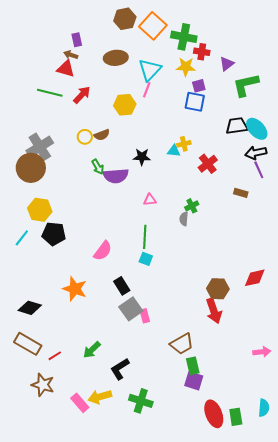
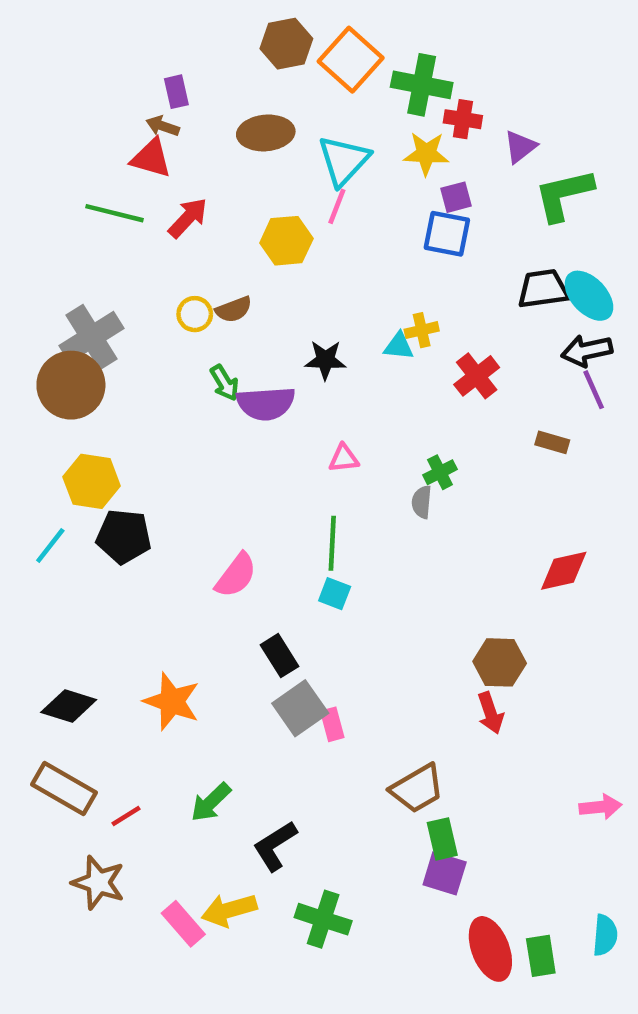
red diamond: (255, 278) -> (564, 571), moved
orange star: (75, 289) -> (172, 701), moved
red arrow: (214, 311) -> (490, 713), size x0.7

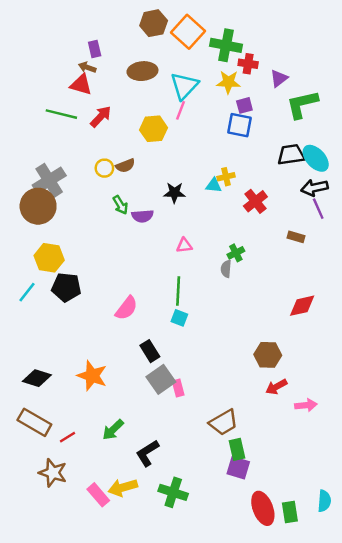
purple semicircle: (266, 403) -> (142, 216), size x0.7
red arrow: (490, 713) -> (276, 387), moved, turned 80
pink arrow: (600, 807) -> (306, 405), moved

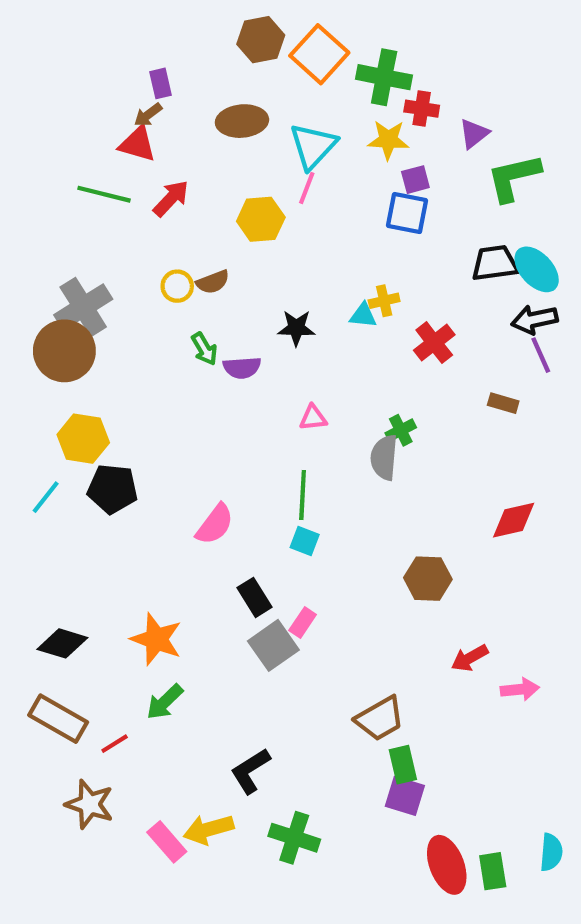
brown arrow: (87, 67) -> (148, 115), turned -56
gray semicircle: (226, 269) -> (384, 457), size x1.5
brown hexagon: (268, 355) -> (428, 579), moved
pink rectangle: (178, 388) -> (303, 623), moved, turned 49
green arrow: (113, 430) -> (165, 702), moved

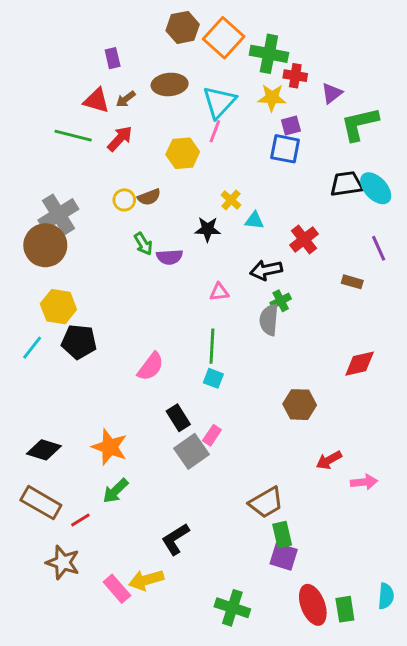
brown arrow: (148, 115) -> (126, 99), moved
yellow cross: (384, 301) -> (231, 200), moved, turned -36
black arrow: (534, 320) -> (266, 270), moved
green cross: (294, 838) -> (232, 608), moved

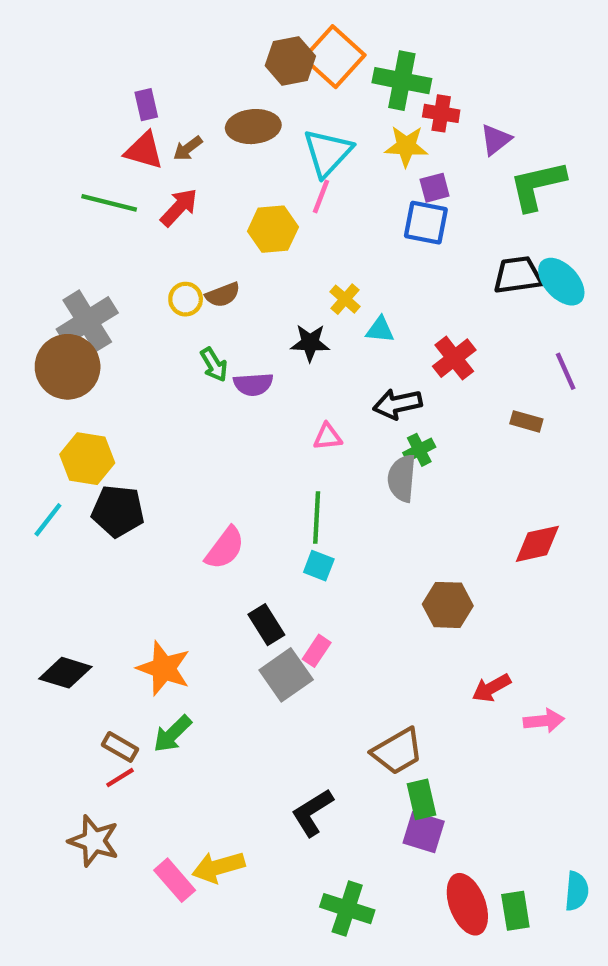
brown hexagon: (183, 27) -> (290, 61), moved
purple rectangle: (113, 58) -> (146, 105), moved
brown rectangle: (41, 503) -> (120, 747), moved, size x0.6
black L-shape: (175, 539) -> (312, 812), moved

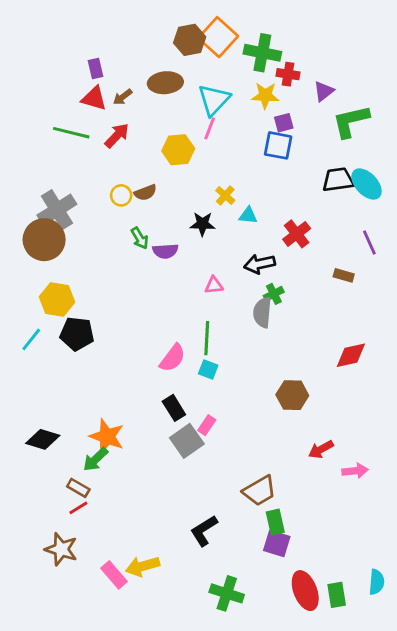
pink semicircle: (225, 548) -> (173, 358), moved
green arrow: (172, 734) -> (95, 459), moved

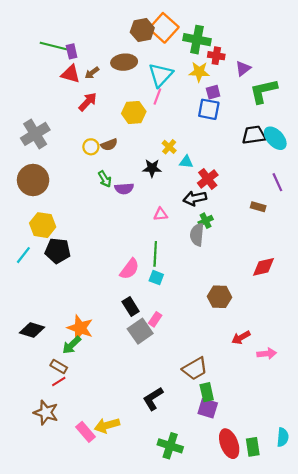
green line: (71, 133) -> (53, 46), moved
gray cross: (57, 210) -> (35, 134), moved
red cross: (297, 234) -> (208, 179), moved

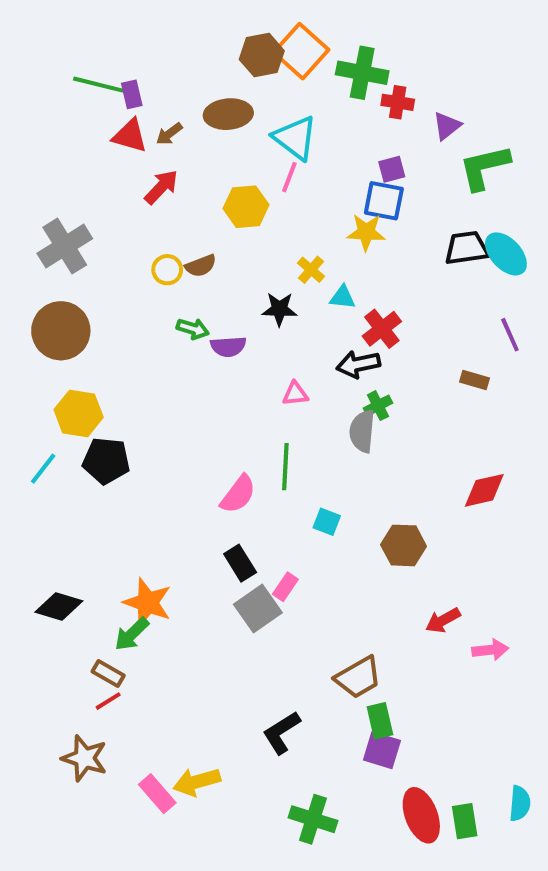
yellow star: (199, 72) -> (366, 232), moved
cyan triangle: (161, 75) -> (295, 138), turned -36
green arrow: (105, 179) -> (193, 329), turned -42
cyan square: (156, 278) -> (327, 522), moved

